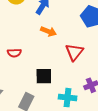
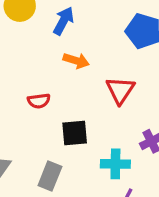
red semicircle: (14, 53) -> (39, 101), moved

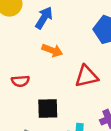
red triangle: (120, 90) -> (86, 76), turned 40

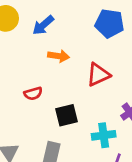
blue arrow: (44, 18) -> (43, 25), turned -150

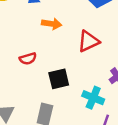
cyan cross: (104, 135) -> (93, 98), turned 30

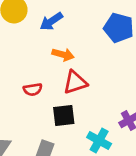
red triangle: (88, 41) -> (75, 82), moved

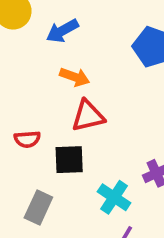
red semicircle: (33, 89) -> (27, 139), moved

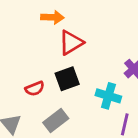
red semicircle: (27, 139) -> (35, 89), moved
gray rectangle: (38, 208) -> (56, 121), turned 45

